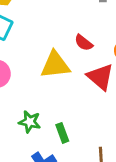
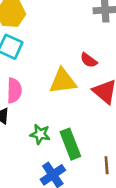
green rectangle: (62, 133) -> (70, 144), size x1.6

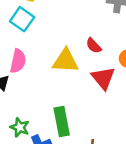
green star: (40, 134) -> (20, 127), moved

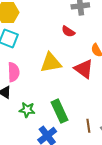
red semicircle: (94, 46) -> (68, 31), moved
green star: (20, 127) -> (27, 110), moved

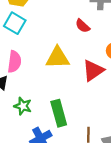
red triangle: (84, 69) -> (93, 70), turned 40

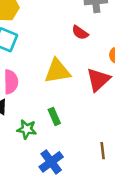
green rectangle: (59, 113) -> (54, 116), moved, size x0.6

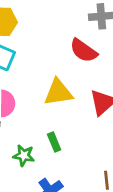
red semicircle: (80, 33) -> (84, 51), size x1.5

